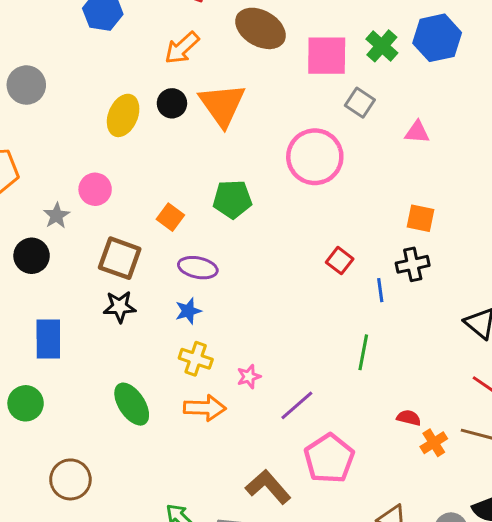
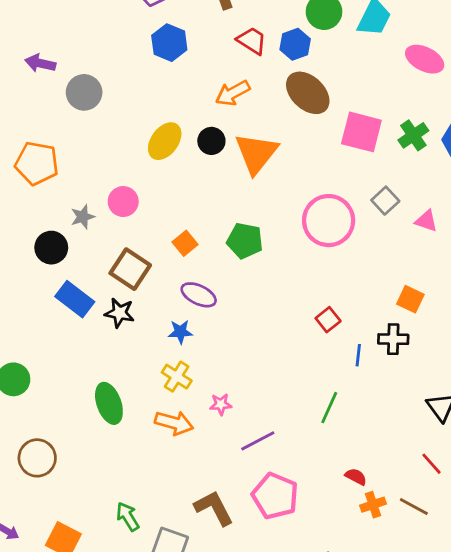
gray square: (360, 103) -> (385, 201), moved
blue rectangle: (48, 339) -> (75, 299), moved, turned -66
pink pentagon: (329, 458) -> (275, 496), turned -30

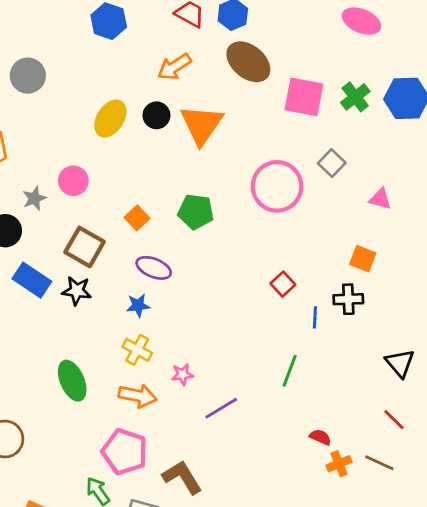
pink triangle: (426, 221) -> (380, 199), moved
pink pentagon: (275, 496) -> (125, 452), moved

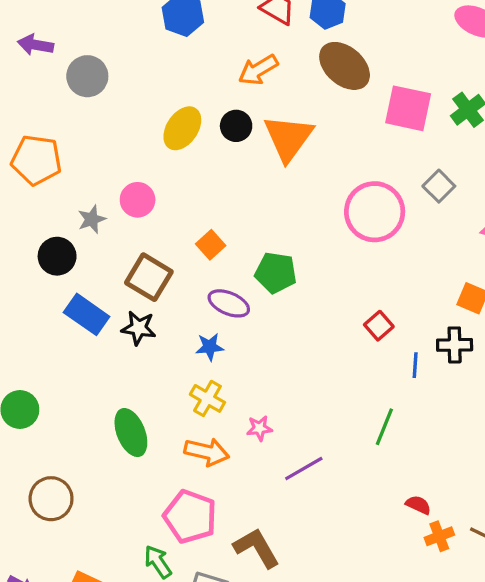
green pentagon: (196, 212) -> (276, 273), moved

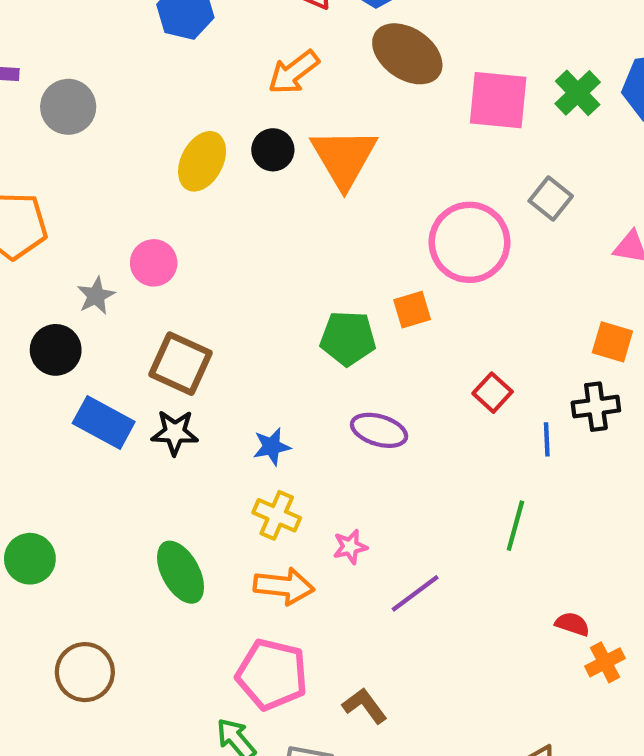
orange square: (211, 245) -> (412, 310), moved, turned 32
purple ellipse: (229, 303) -> (379, 430), moved
brown L-shape: (257, 548) -> (365, 706), size x0.7

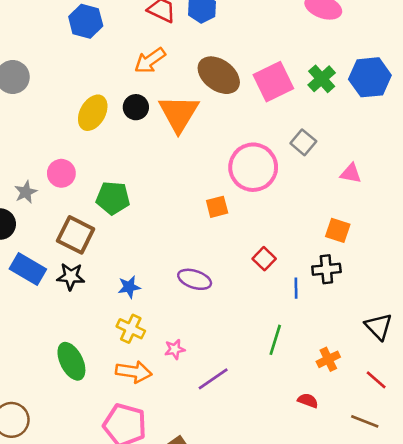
brown ellipse: (407, 54) -> (219, 75), moved
pink square: (498, 100) -> (273, 82), turned -33
green pentagon: (348, 338) -> (113, 198), moved
orange cross: (605, 662) -> (328, 359), moved

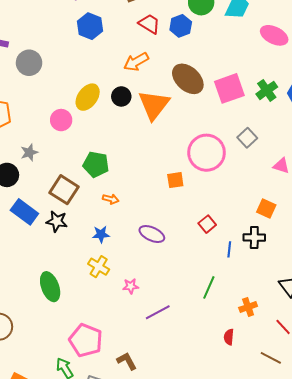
pink circle: (61, 173) -> (61, 120), moved
orange arrow: (134, 372) -> (111, 199), moved, size x0.6
red semicircle: (308, 401) -> (229, 337), turned -112

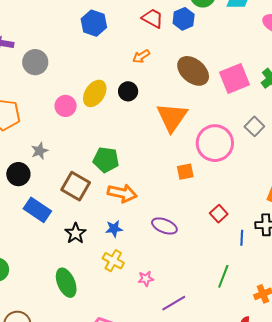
orange arrow: (136, 62) -> (141, 56), size x0.7
orange triangle: (154, 105) -> (172, 117), moved
pink circle: (61, 120) -> (66, 106), moved
orange arrow: (111, 199) -> (122, 193), size x1.8
black star: (57, 221) -> (75, 233), moved, turned 30

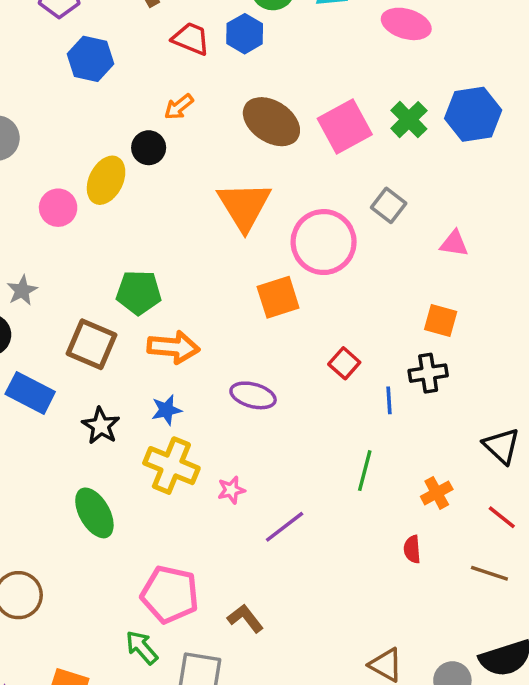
black circle: (128, 91) -> (149, 148), moved
orange square: (185, 172) -> (278, 297), size x1.4
yellow cross: (113, 261) -> (171, 466), size x1.4

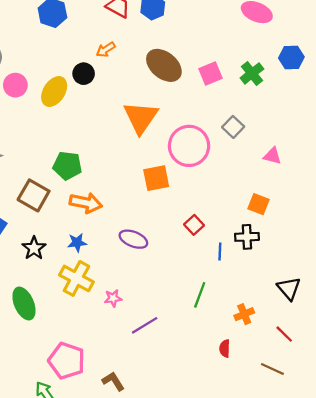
blue hexagon: (473, 114) -> (291, 57), moved, size x0.7
pink square: (345, 127) -> (210, 74), size x0.7
pink circle: (58, 208) -> (15, 85), moved

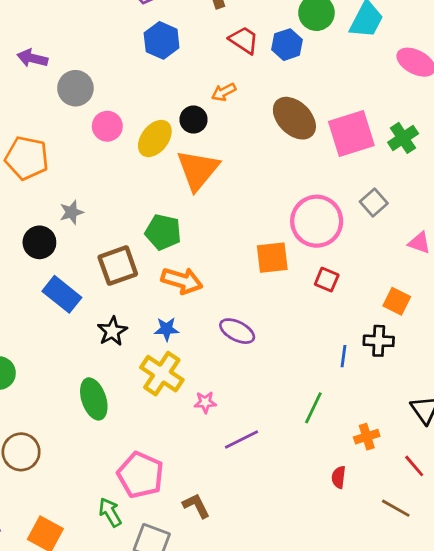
pink square: (210, 74) -> (351, 133), size x1.6
orange triangle: (141, 117) -> (198, 170), moved
brown square: (34, 195) -> (118, 266), turned 36
red square: (194, 225) -> (327, 280), moved, turned -30

